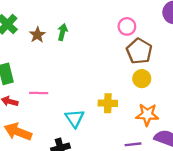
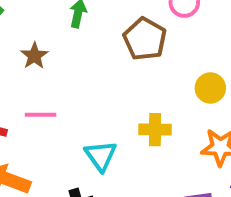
brown star: (37, 35) -> (34, 56), moved
brown pentagon: (139, 51) -> (145, 39), moved

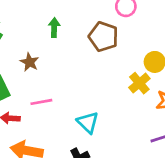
yellow cross: (155, 130) -> (139, 83), moved, turned -30

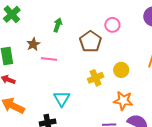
yellow cross: (139, 83) -> (96, 78), moved
pink line: (41, 102) -> (49, 59), moved

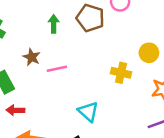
brown pentagon: (90, 42) -> (90, 18), moved
yellow cross: (96, 78) -> (121, 73), turned -35

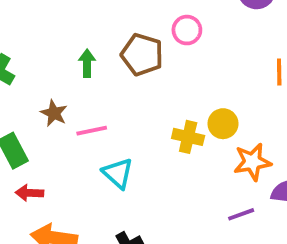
yellow circle: (149, 53) -> (223, 124), moved
cyan triangle: (88, 112) -> (118, 173), moved

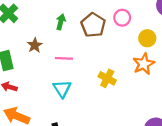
yellow circle: (223, 124) -> (147, 38), moved
pink line: (92, 131) -> (64, 58), moved
orange star: (252, 162) -> (144, 64), moved, turned -30

